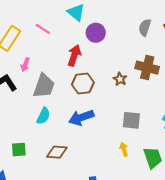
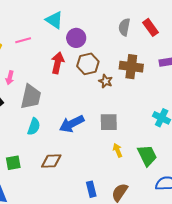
pink line: (43, 29) -> (23, 40), turned -42
brown hexagon: (83, 84) -> (88, 64), moved
gray square: (131, 120) -> (109, 122), moved

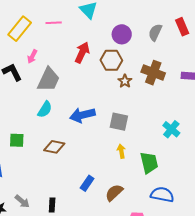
red rectangle: (151, 27) -> (182, 27), moved
purple circle: (76, 38) -> (122, 34), moved
blue rectangle: (91, 189) -> (87, 183), turned 35

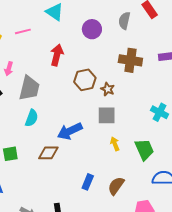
brown hexagon: (111, 60) -> (85, 80), moved
brown star: (125, 81) -> (108, 89), moved
blue arrow: (82, 115) -> (70, 131), moved

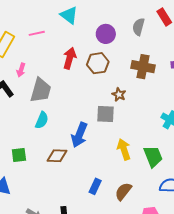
brown hexagon: (85, 80) -> (98, 63), moved
gray square: (107, 115) -> (106, 114), moved
blue arrow: (70, 131) -> (79, 135), turned -45
yellow arrow: (115, 144) -> (124, 149), size x1.5

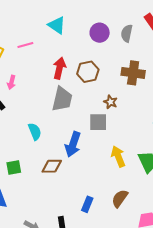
purple circle: (106, 34) -> (100, 33), moved
gray trapezoid: (41, 90) -> (62, 99), moved
cyan semicircle: (42, 120) -> (35, 132), turned -42
blue rectangle: (95, 186) -> (87, 204), moved

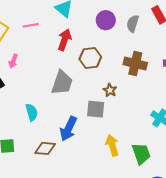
red arrow: (59, 68) -> (65, 40), moved

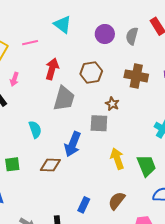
red arrow: (65, 40) -> (52, 69), moved

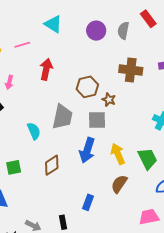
brown hexagon: (91, 73) -> (87, 87), moved
gray trapezoid: (64, 98) -> (62, 117), moved
blue arrow: (73, 144) -> (87, 150), moved
brown diamond: (50, 165) -> (52, 165), turned -30
brown semicircle: (117, 201) -> (119, 184), moved

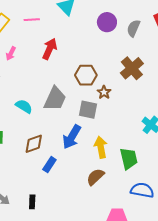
brown cross: (131, 70) -> (132, 68), turned 30
cyan semicircle: (34, 131) -> (24, 106), turned -48
blue rectangle: (88, 202) -> (49, 165), moved

